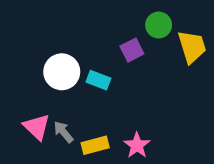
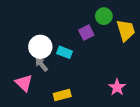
gray arrow: (63, 132) -> (41, 64), moved
pink star: (137, 145) -> (117, 87), moved

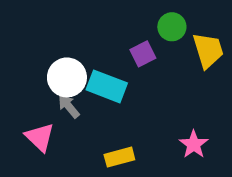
cyan rectangle: (64, 52) -> (107, 86), size x1.5
yellow rectangle: (62, 95) -> (119, 157), moved

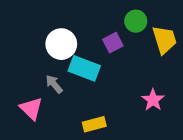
white circle: (67, 77) -> (61, 44), moved
pink star: (194, 144) -> (153, 100), moved

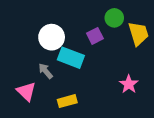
yellow rectangle: (94, 124) -> (67, 101), moved

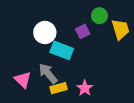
gray arrow: (46, 71) -> (48, 73), moved, size x1.5
pink star: (129, 84) -> (85, 88), moved

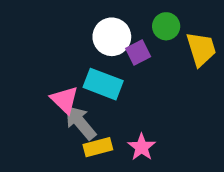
white circle: (45, 32) -> (112, 37), moved
pink triangle: (23, 80) -> (65, 100), moved

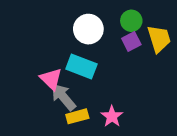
purple square: (138, 53) -> (131, 42), moved

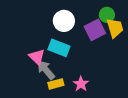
green circle: (131, 21) -> (107, 15), moved
purple square: (131, 42) -> (95, 30), size x1.5

